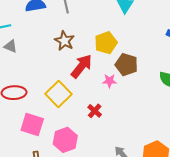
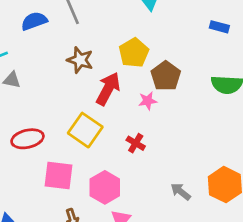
brown pentagon: (127, 65) -> (166, 76), turned 30

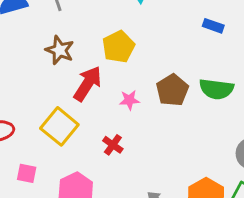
brown pentagon: (166, 76) -> (172, 90), moved
pink square: (58, 176) -> (27, 173), size x0.6

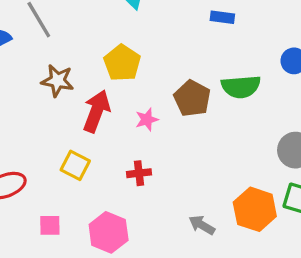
yellow square: (59, 126) -> (75, 165), size x0.7
red cross: (113, 145) -> (139, 173), turned -30

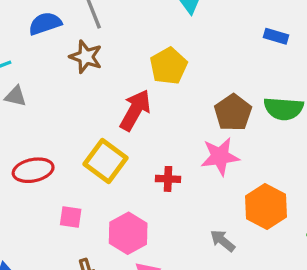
brown star: (58, 81) -> (86, 57), moved
pink star: (147, 120) -> (220, 156), moved, size x1.6
yellow square: (75, 165) -> (105, 161), size x1.4
orange hexagon: (255, 209) -> (266, 207), moved

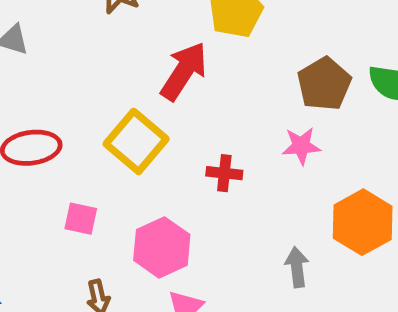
pink star: (220, 156) -> (301, 146), size x0.7
gray arrow: (223, 241) -> (297, 267), turned 40

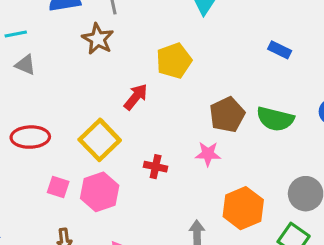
red arrow: (184, 71) -> (136, 97), size x0.7
pink hexagon: (162, 247) -> (100, 192), moved

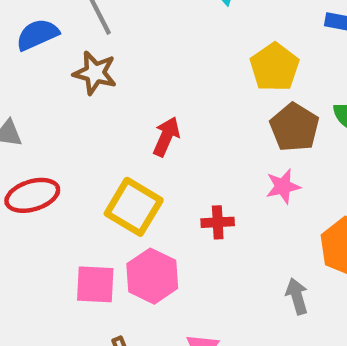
yellow pentagon: (174, 61) -> (275, 67), moved
red ellipse: (30, 137) -> (32, 195), moved
pink square: (58, 187) -> (95, 284), size x1.4

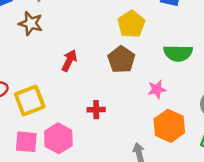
brown pentagon: (294, 127) -> (121, 60), moved
pink star: (283, 186) -> (157, 89), moved
yellow square: (134, 207) -> (30, 101), moved, turned 36

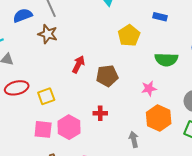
brown pentagon: (121, 60) -> (107, 76), moved, turned 30
yellow square: (30, 101) -> (46, 96), size x0.7
red cross: (96, 110) -> (100, 113), moved

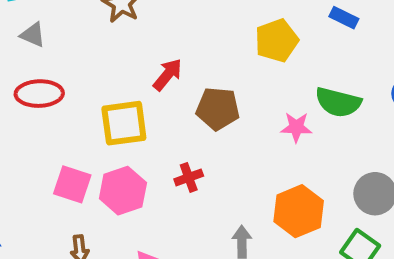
pink star: (149, 88) -> (296, 127), moved
yellow square: (46, 96) -> (124, 123), moved, size x1.4
red cross: (100, 113) -> (189, 177), turned -32

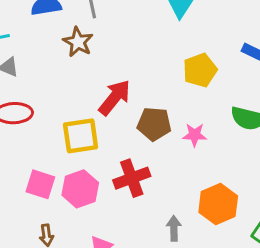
red arrow: (168, 75) -> (115, 98), size x1.4
pink star: (296, 127) -> (195, 135), moved
red cross: (189, 177) -> (132, 178), size x1.6

